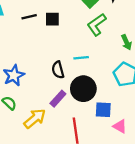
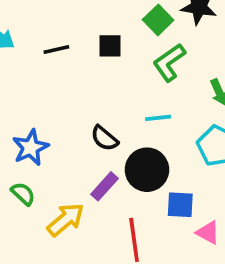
black square: (52, 19) -> (110, 46), moved
cyan line: (81, 58) -> (158, 118), moved
black semicircle: (58, 70) -> (104, 138), turned -35

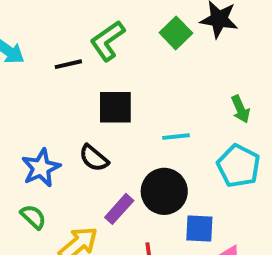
black square: (110, 46) -> (115, 107), moved, size x1.4
green L-shape: (169, 62) -> (107, 41), moved
black semicircle: (104, 138) -> (94, 158), moved

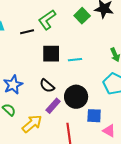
cyan line: (176, 137) -> (75, 60), moved
black semicircle: (94, 158) -> (47, 86), moved

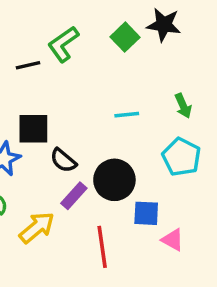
black square: (51, 54) -> (33, 129), moved
cyan line: (75, 60) -> (127, 115), moved

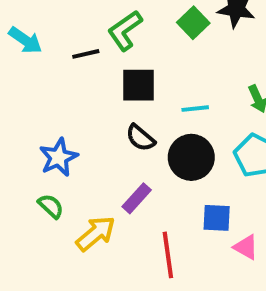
black square: (33, 129) -> (139, 85), moved
black semicircle: (63, 160) -> (141, 138), moved
black circle: (114, 180) -> (191, 157), moved

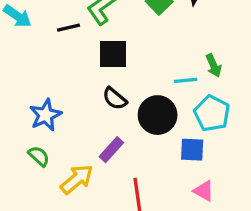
cyan line: (195, 109) -> (186, 80), moved
blue square: (217, 218) -> (192, 150), moved

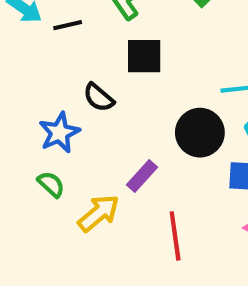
black line: (69, 28) -> (68, 25), moved
black semicircle: (115, 99) -> (99, 97), moved

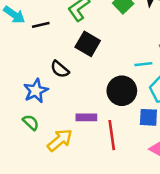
black square: (144, 56) -> (88, 44), turned 30
purple rectangle: (142, 176) -> (86, 117), turned 48
red line: (175, 236) -> (112, 135), moved

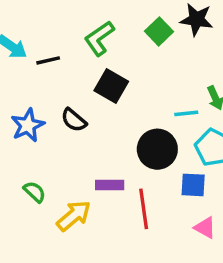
blue star: (36, 91) -> (28, 125), moved

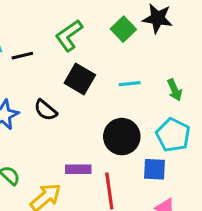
cyan line: (186, 113) -> (130, 84), moved

